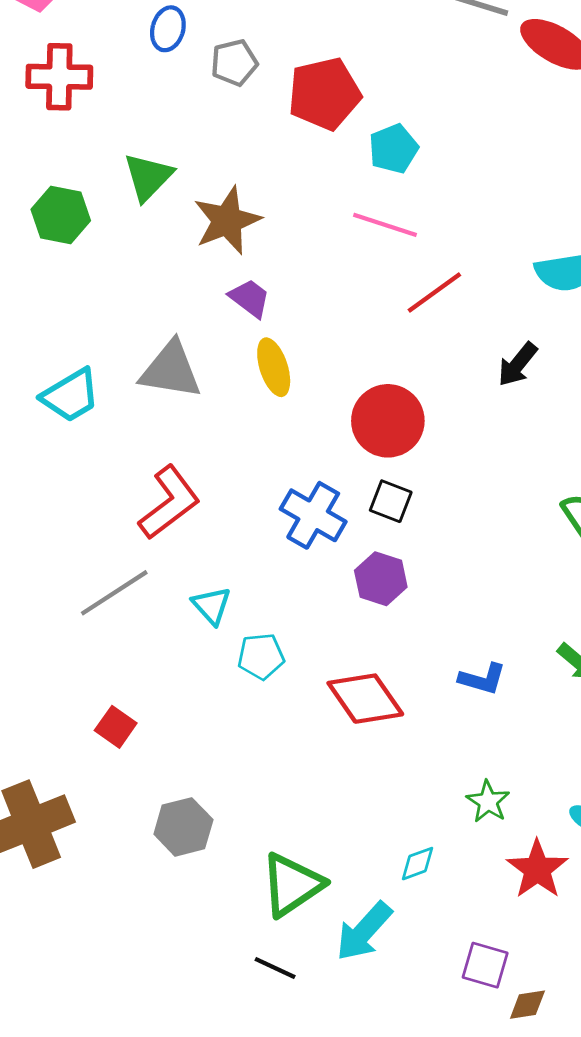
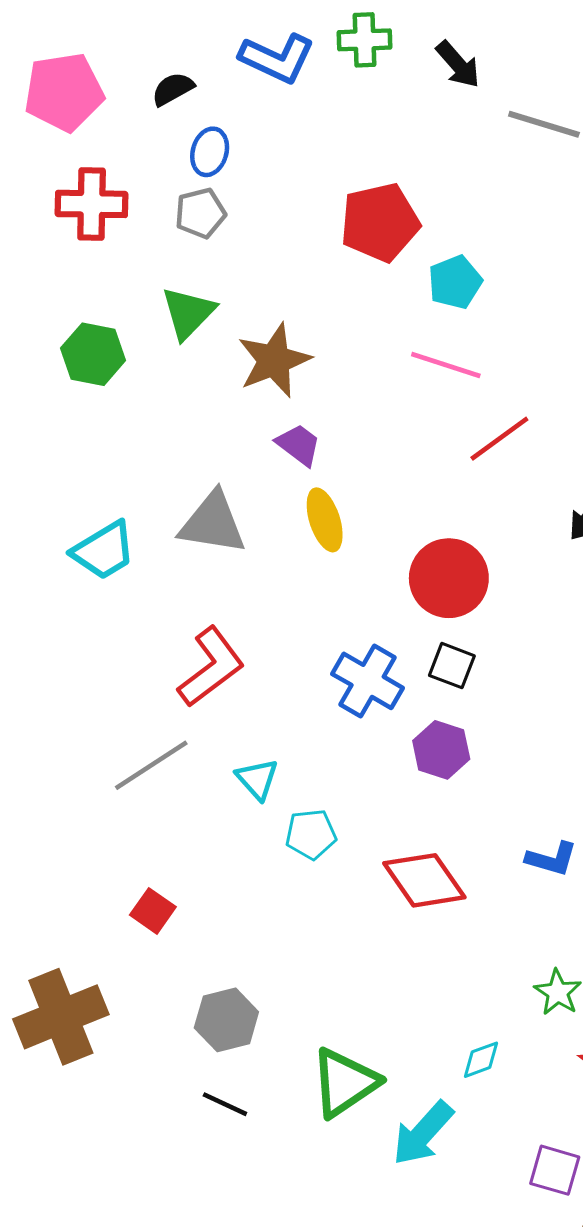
gray pentagon: (234, 63) -> (200, 213), moved
black line: (275, 968) -> (225, 1104), moved

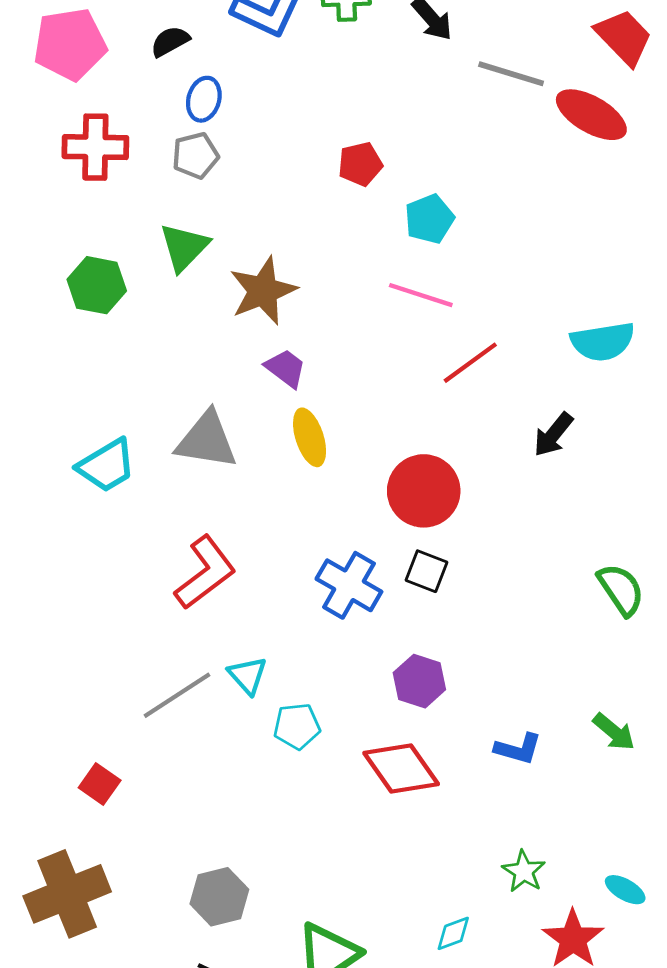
red pentagon: (380, 222) -> (360, 164), size x0.6
purple hexagon: (441, 750) -> (419, 681), moved
gray line: (151, 765) -> (177, 695), moved
red square: (153, 911) -> (100, 784), moved

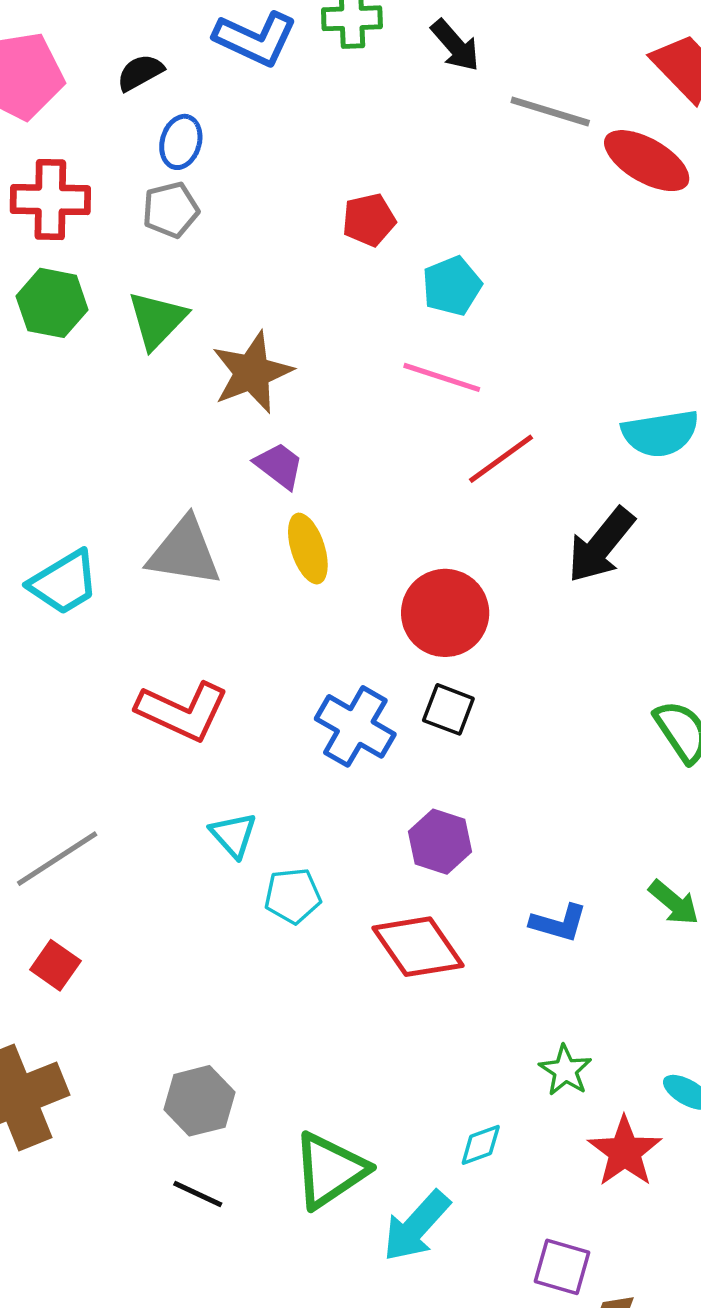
green hexagon: (97, 285) -> (52, 303), moved
black arrow: (553, 435) -> (601, 545), size x1.4
red L-shape: (205, 573) -> (183, 711), turned 62
gray line: (177, 695) -> (57, 859), moved

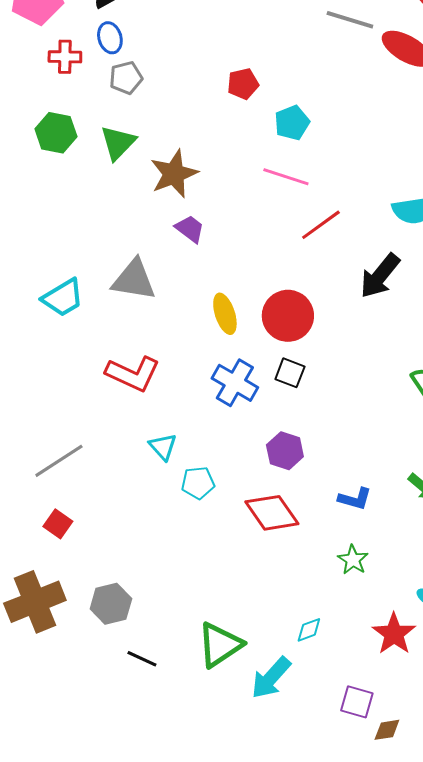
blue ellipse: (181, 142) -> (110, 38), moved, turned -32
red cross: (50, 200) -> (65, 57), moved, size x0.7
yellow ellipse: (308, 549) -> (225, 314), moved
green star: (565, 1070) -> (353, 560), moved
gray hexagon: (199, 1101) -> (111, 604), moved

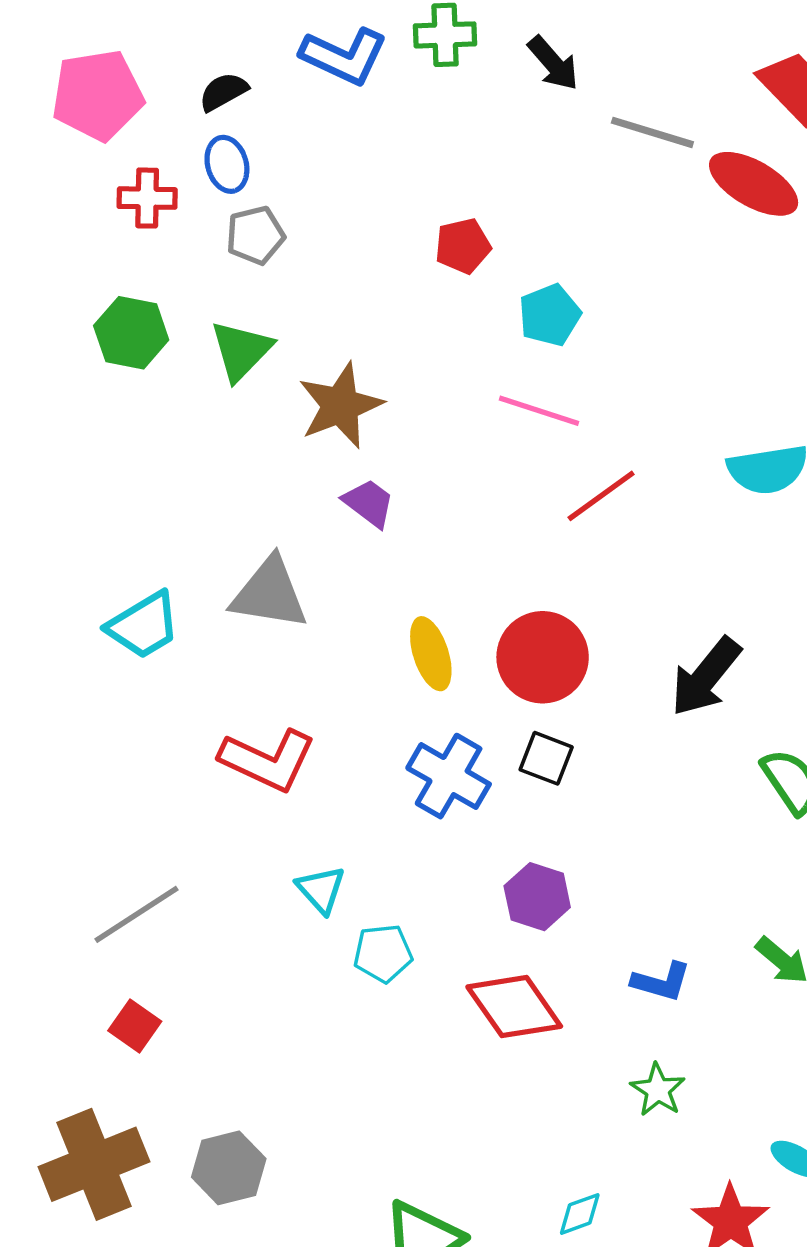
black arrow: (380, 276) -> (706, 677), moved

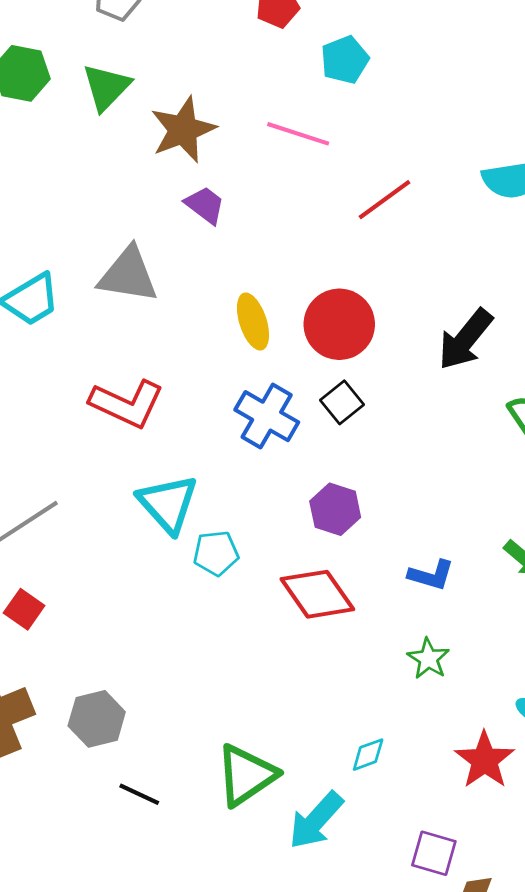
pink line: (539, 411) -> (298, 134), moved
black square: (546, 758) -> (342, 402), turned 30
cyan triangle: (321, 890) -> (168, 504), size x1.6

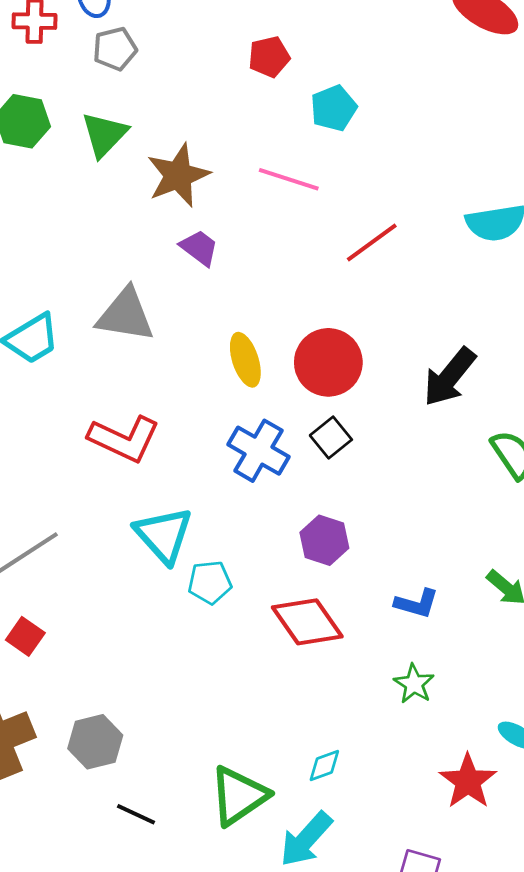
cyan diamond: (368, 755) -> (324, 766), moved

